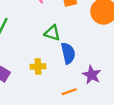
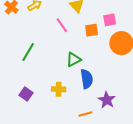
green triangle: (52, 33) -> (74, 60), turned -49

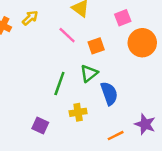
orange square: (91, 30) -> (96, 46), moved
green line: (28, 52) -> (59, 83), moved
purple star: (107, 100) -> (145, 124), moved

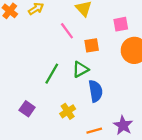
yellow cross: (78, 112) -> (68, 111), moved, turned -35

